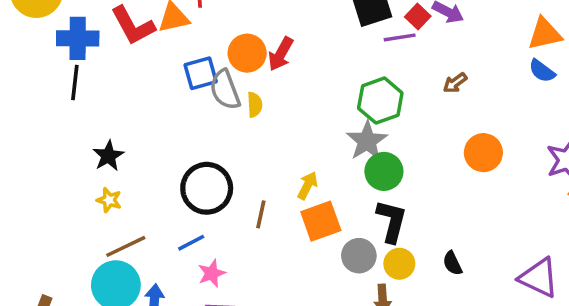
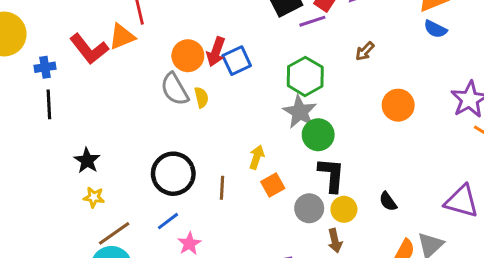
blue cross: (78, 38) -> (45, 67), size x0.6
blue square: (201, 73) -> (237, 61), moved
orange square: (321, 221) -> (273, 185), size x0.7

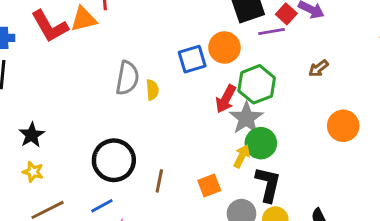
red arrow: (216, 52) -> (226, 99), moved
orange circle: (188, 56) -> (224, 47), moved
gray semicircle: (175, 89) -> (127, 78), turned -148
yellow arrow: (257, 157) -> (242, 156), moved

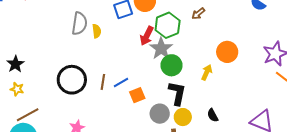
brown arrow: (318, 68) -> (198, 14), moved
yellow arrow: (242, 156) -> (207, 72), moved
brown line: (159, 181) -> (103, 82), moved
blue line: (102, 206) -> (121, 83), moved

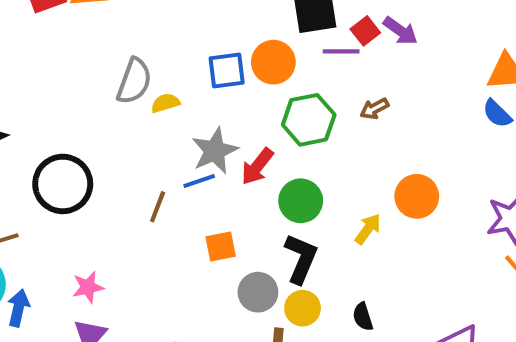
yellow semicircle: (97, 31) -> (165, 103), turned -112
red arrow: (147, 36) -> (257, 166), moved
gray star: (161, 49) -> (215, 151), moved
black circle: (72, 80) -> (63, 184), moved
blue line: (121, 83) -> (199, 181), moved

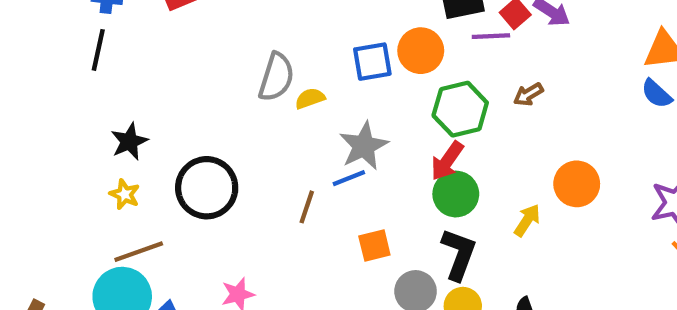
red arrow: (257, 166) -> (447, 161), moved

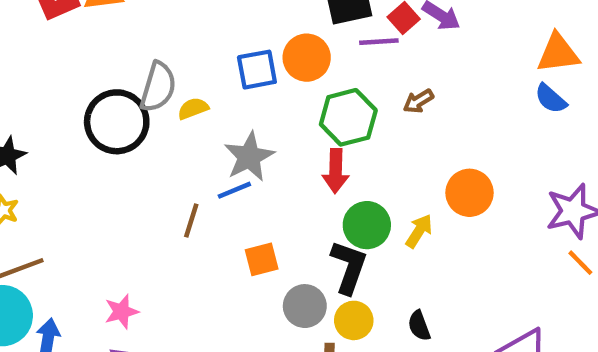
red arrow: (447, 161) -> (336, 171), turned -33
black circle: (207, 188) -> (117, 122), moved
green circle: (456, 194) -> (367, 225), moved

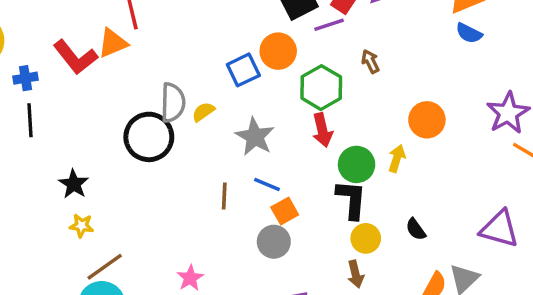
brown arrow: (418, 101) -> (370, 61), turned 110
blue line: (234, 190) -> (267, 184), moved, turned 60
gray circle: (305, 306) -> (274, 242), moved

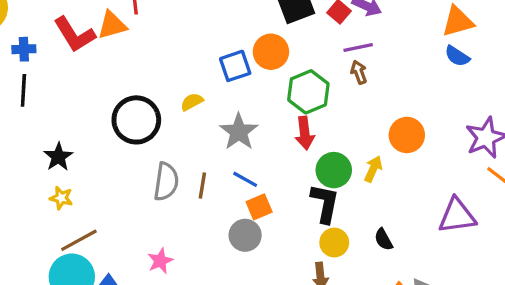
purple line: (329, 25) -> (358, 47), moved
gray semicircle: (173, 103) -> (166, 182), moved
purple triangle: (500, 229) -> (457, 216), moved, turned -30

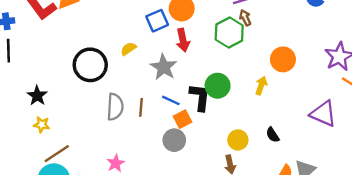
green hexagon: (308, 92) -> (229, 33), moved
red arrow: (305, 133) -> (183, 40), moved
green circle: (334, 170) -> (218, 86), moved
black L-shape: (325, 203) -> (200, 97), moved
purple triangle: (457, 216) -> (323, 114), turned 36

